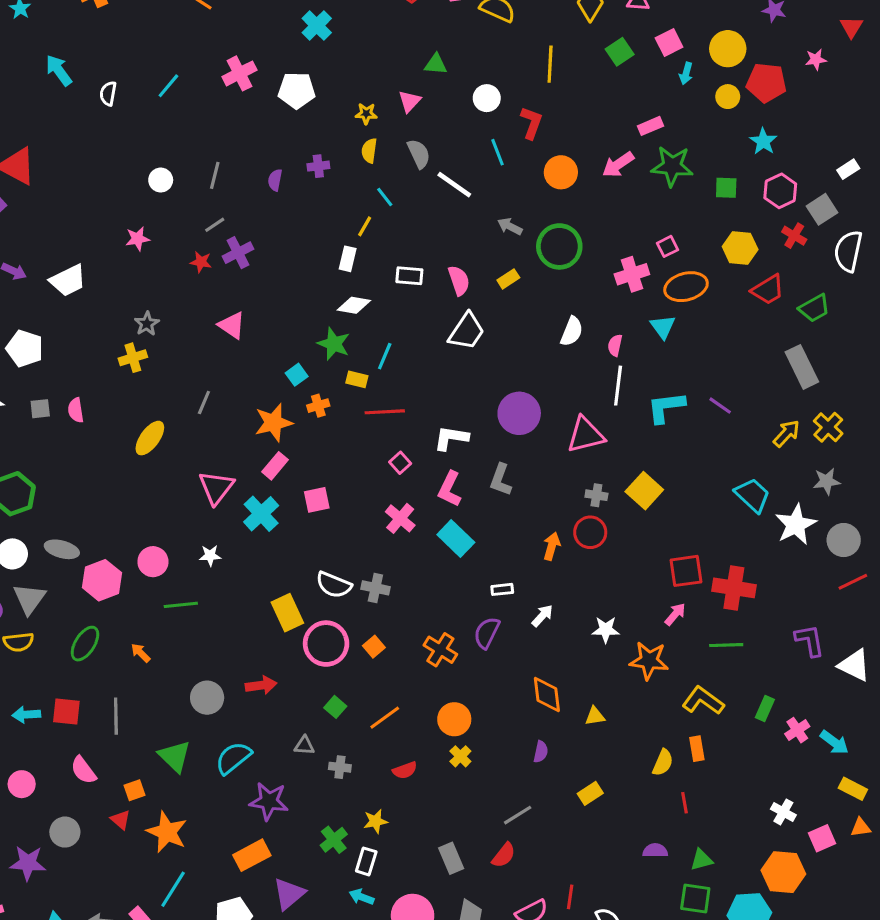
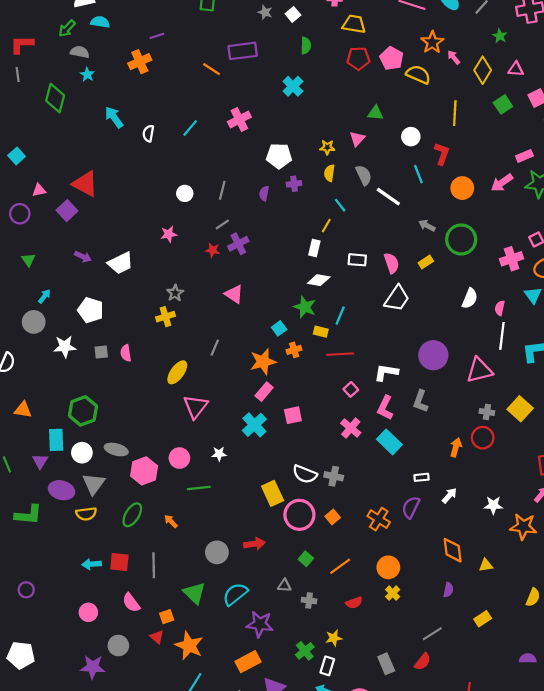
white pentagon: (297, 90) -> (279, 156), moved
pink triangle: (216, 487) -> (195, 407), moved

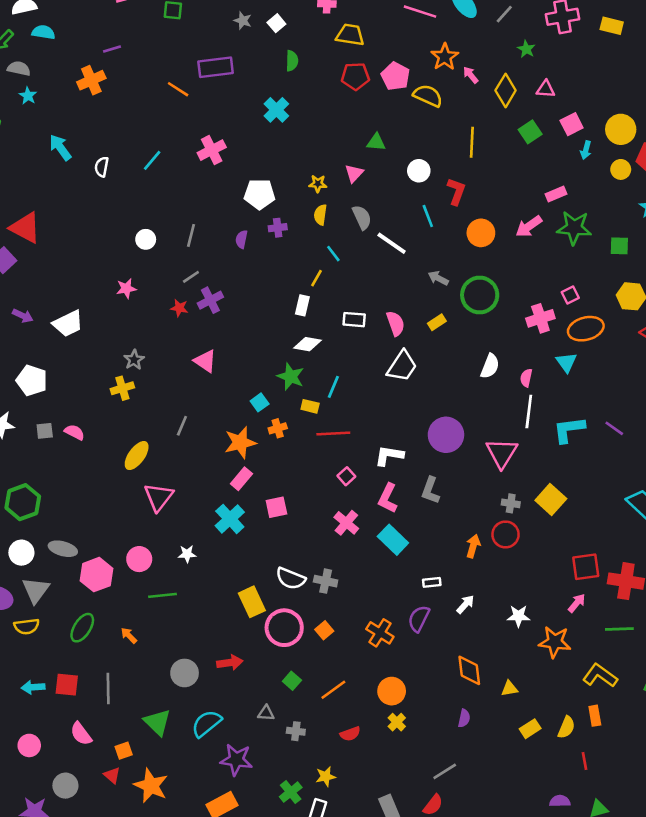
pink semicircle: (126, 353) -> (74, 432), turned 126
pink triangle: (479, 370) -> (502, 453), turned -44
yellow rectangle: (483, 619) -> (530, 729), moved

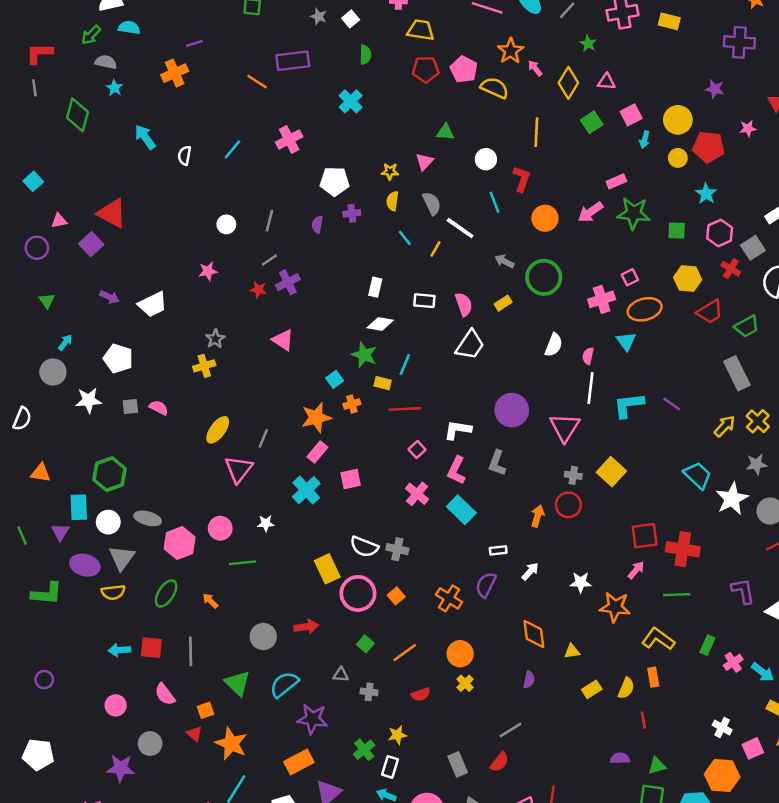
yellow line: (317, 278) -> (435, 249), moved
gray line: (182, 426) -> (263, 438), moved

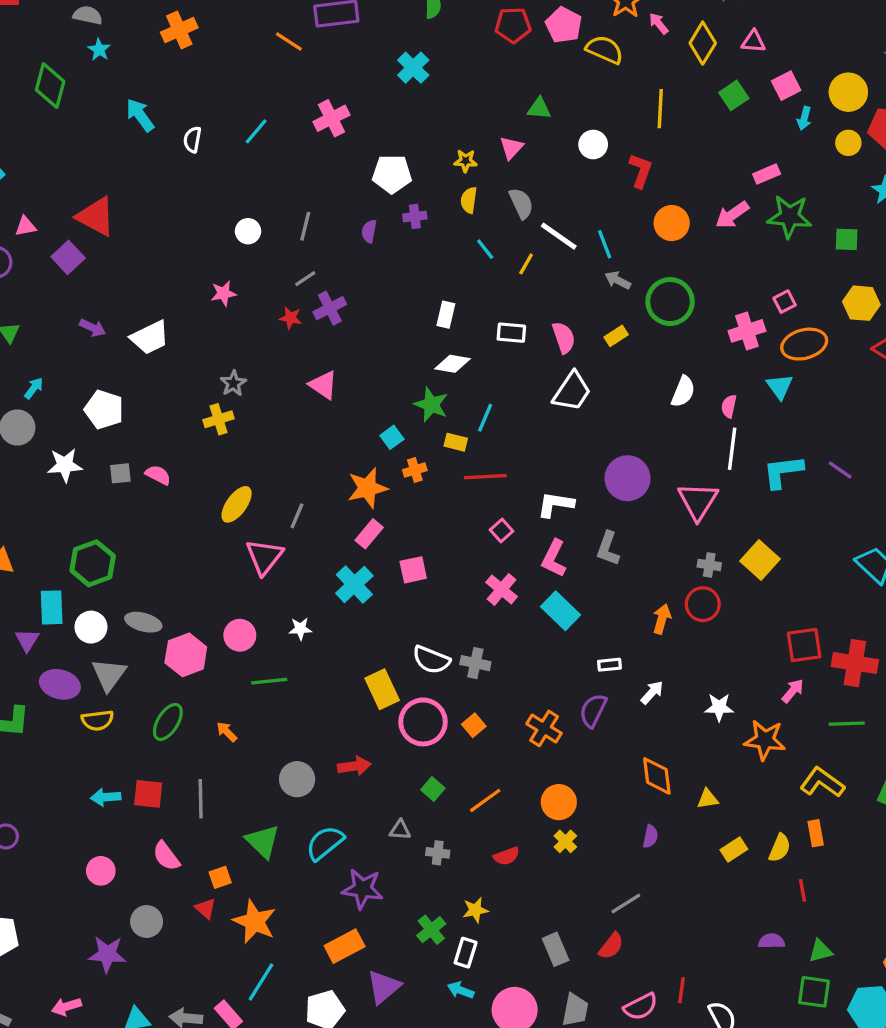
cyan line: (495, 202) -> (605, 244), moved

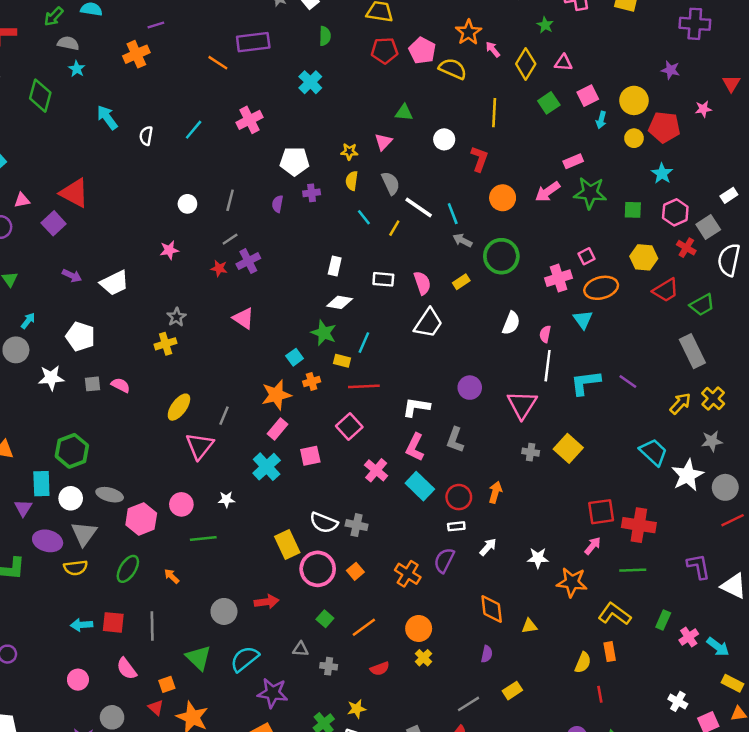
purple circle: (628, 478) -> (470, 388), size x0.7
pink square: (502, 531) -> (349, 427), moved, size x1.5
red circle: (703, 604) -> (459, 497), moved
yellow rectangle: (734, 850) -> (512, 691), moved

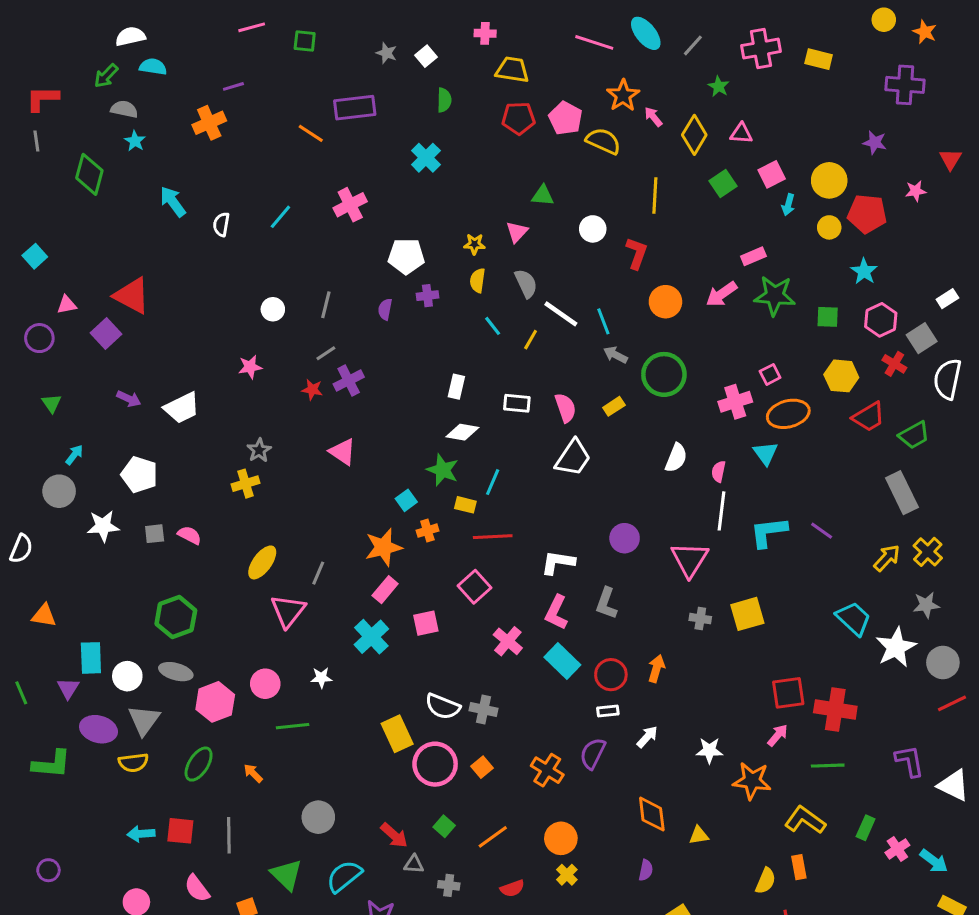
yellow square: (568, 448) -> (747, 614), turned 32
green hexagon: (72, 451) -> (176, 617), moved
red arrow: (267, 602) -> (394, 835), moved, turned 50

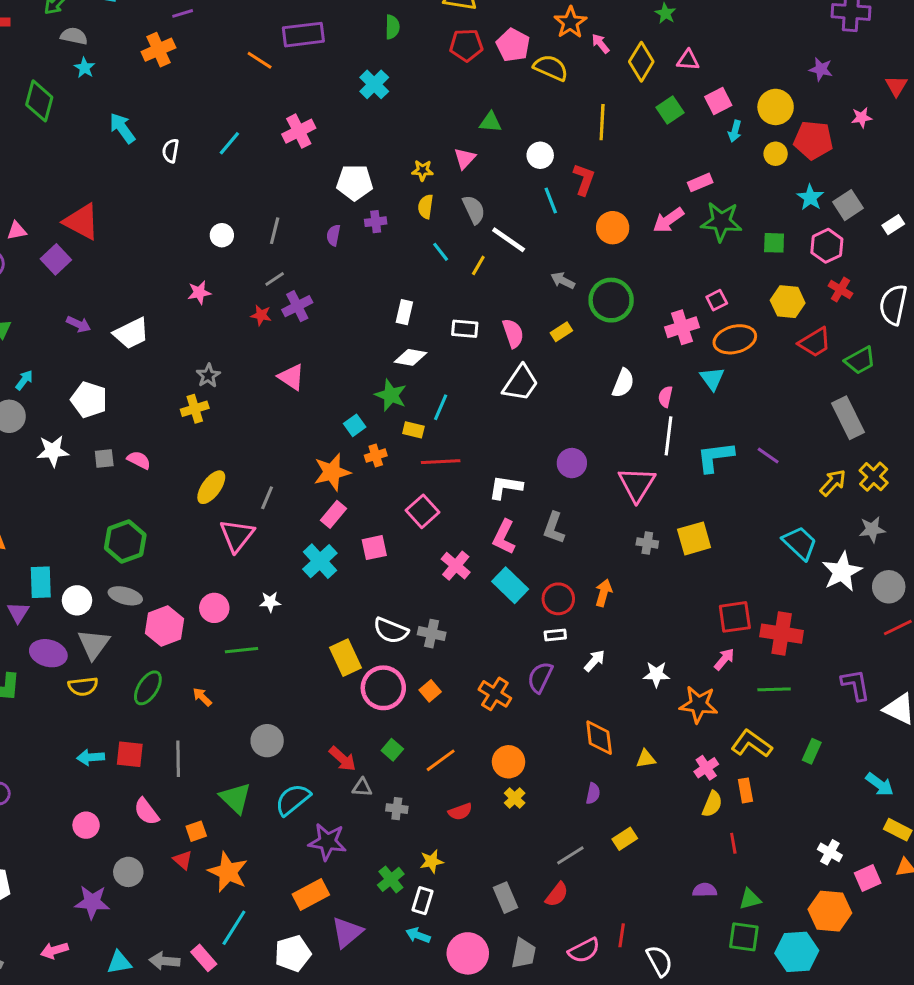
cyan line: (603, 321) -> (551, 201), moved
gray square: (922, 338) -> (848, 205), moved
pink cross: (897, 849) -> (706, 768), moved

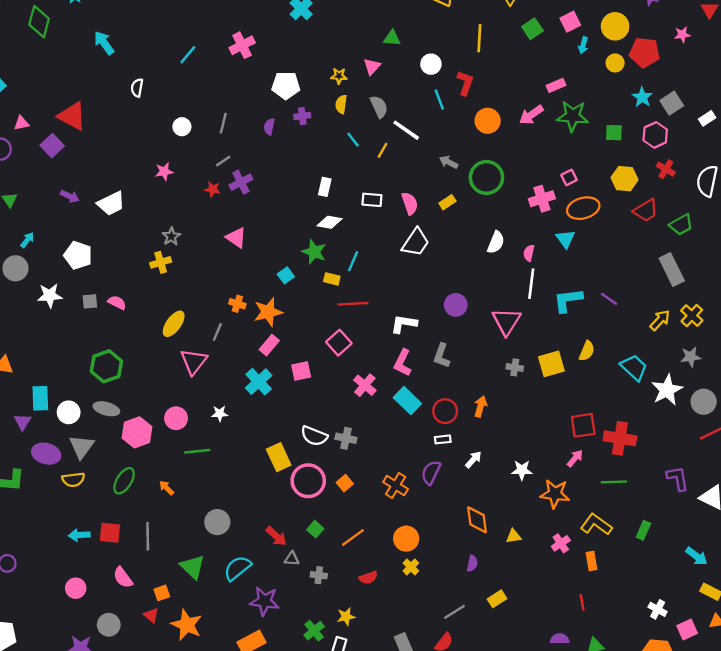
white semicircle: (171, 151) -> (137, 88), moved
orange cross: (376, 456) -> (237, 304), moved, turned 35
yellow semicircle: (712, 804) -> (587, 351), moved

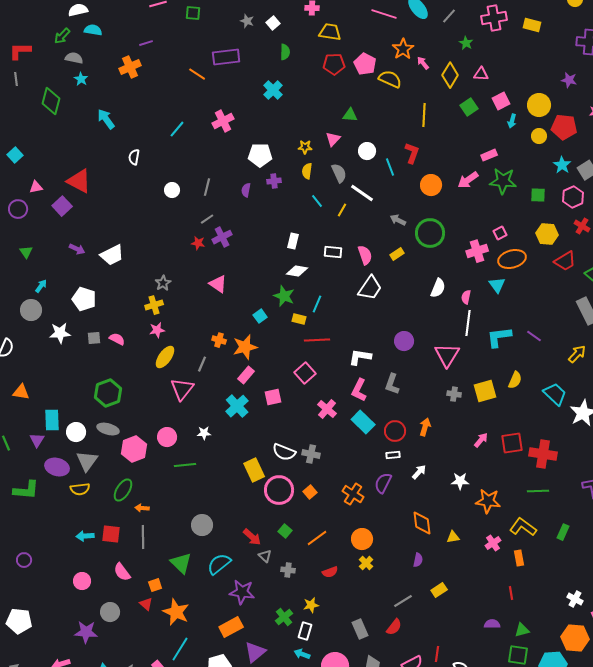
white circle: (431, 64) -> (367, 151), moved
pink star: (164, 172) -> (157, 330), moved
pink arrow: (575, 458) -> (481, 440), moved
orange arrow: (167, 488) -> (142, 508), moved, turned -40
gray triangle: (292, 559) -> (265, 556), turned 40

